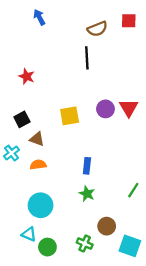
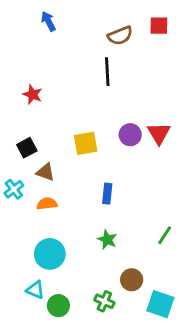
blue rectangle: (87, 166) -> (107, 194), moved

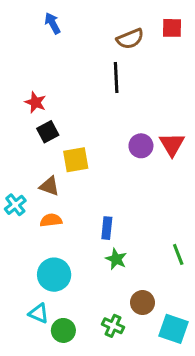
yellow square: (86, 143) -> (76, 160), moved
black square: (27, 148) -> (48, 132), moved
blue rectangle: (107, 194) -> (107, 228), moved
green line: (165, 235) -> (178, 254), turned -54

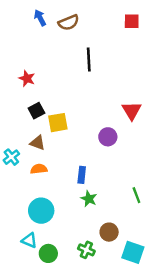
brown semicircle: (130, 39) -> (69, 23), moved
black square: (48, 132) -> (36, 111), moved
purple circle: (141, 146) -> (108, 137), moved

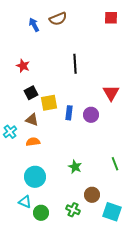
blue arrow: (40, 18) -> (34, 25), moved
black line: (89, 59) -> (75, 64), moved
blue rectangle: (82, 175) -> (69, 113), moved

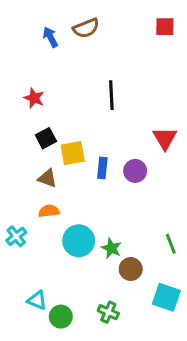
cyan cross: (10, 132) -> (16, 236), moved
cyan circle: (35, 177) -> (79, 241), moved
brown circle: (92, 195) -> (131, 269), moved
cyan square: (112, 212) -> (166, 297), moved

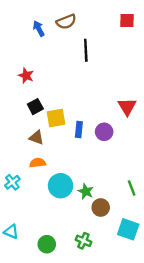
black line: (111, 95) -> (86, 50), moved
cyan triangle: (37, 300) -> (11, 232), moved

